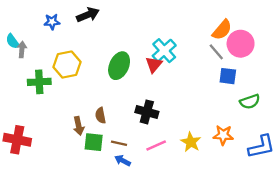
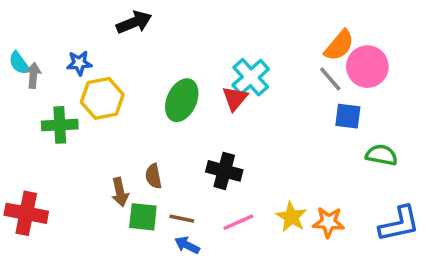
blue star: (52, 22) -> (79, 63), moved
green semicircle: (250, 102) -> (382, 155), turned -150
orange star: (223, 135) -> (329, 222), moved

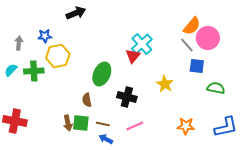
cyan semicircle: (19, 63) -> (11, 70), moved, turned 80
green ellipse: (182, 100) -> (102, 74), moved
brown arrow: (120, 192) -> (68, 123), moved
yellow star: (291, 217) -> (165, 84), moved

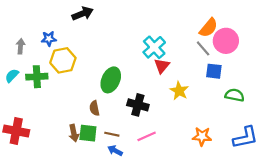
red triangle: (133, 56) -> (162, 66), moved

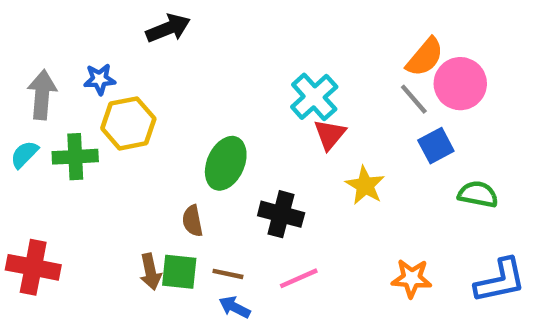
gray arrow: (21, 46) -> (42, 95), size x1.5
blue square: (214, 71) -> (436, 146), turned -35

